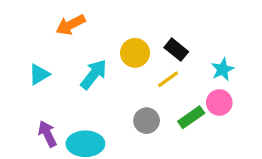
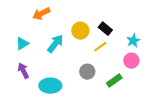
green rectangle: (191, 117) -> (114, 81), moved
purple arrow: (47, 134) -> (23, 71), moved

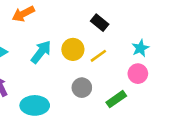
black rectangle: (105, 29) -> (100, 23), moved
yellow circle: (80, 31) -> (73, 49), moved

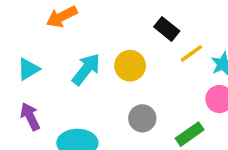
yellow line: (98, 56) -> (191, 53), moved

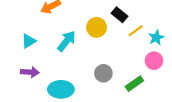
yellow circle: (130, 66) -> (97, 27), moved
purple arrow: (30, 117) -> (30, 72), turned 120

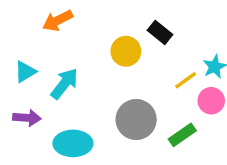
yellow line: (136, 31) -> (186, 80), moved
cyan arrow: (67, 41) -> (64, 84), moved
gray circle: (103, 73) -> (136, 120), size x1.5

